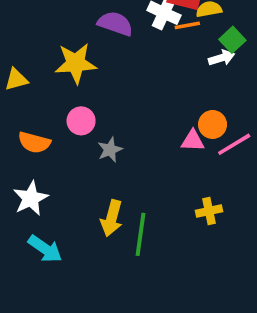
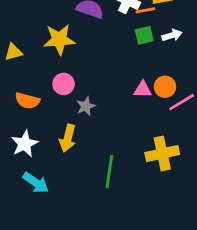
green square: (232, 40) -> (144, 35), moved, turned 30
pink triangle: (193, 141) -> (143, 90), moved
yellow cross: (209, 211) -> (162, 153), size x1.6
yellow arrow: (112, 218) -> (68, 138), moved

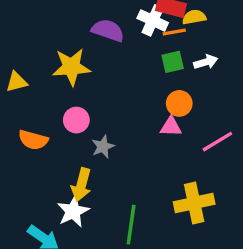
orange circle: (165, 87) -> (179, 103), moved
white star: (25, 144) -> (73, 211), moved

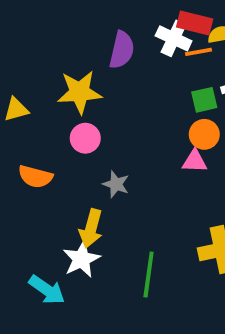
purple semicircle: (108, 30) -> (122, 50), turned 84
green square: (173, 62) -> (204, 100), moved
pink circle: (76, 120) -> (85, 138), moved
gray star: (103, 147) -> (116, 184), turned -30

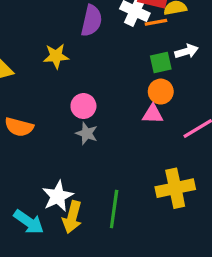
yellow star: (80, 92) -> (56, 56), size x0.7
pink circle: (85, 138) -> (83, 106), moved
yellow arrow: (91, 228) -> (72, 217), moved

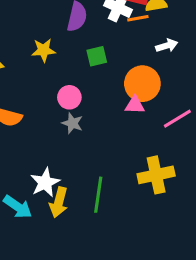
green square: (161, 63) -> (97, 56), moved
orange circle: (161, 92) -> (142, 84), size x1.5

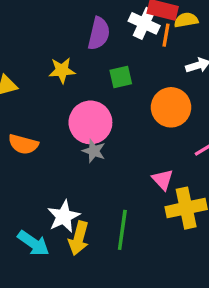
orange line: (138, 18) -> (166, 35), turned -70
pink circle: (69, 97) -> (90, 122), size x1.6
pink triangle: (135, 105) -> (163, 179), moved, turned 45

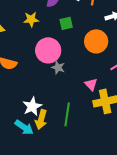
gray star: (94, 151) -> (58, 67), moved
cyan arrow: (33, 243) -> (24, 127), moved

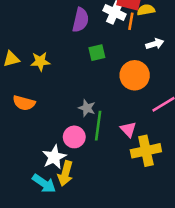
yellow star: (31, 19) -> (40, 61), moved
pink circle: (48, 50) -> (74, 137), moved, size x0.7
green line: (67, 114) -> (98, 126), moved

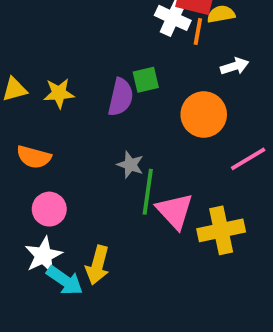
purple semicircle: (81, 20) -> (121, 97), moved
pink triangle: (128, 129) -> (175, 211), moved, size x1.5
pink circle: (74, 137) -> (49, 209), moved
white star: (54, 157) -> (43, 255), moved

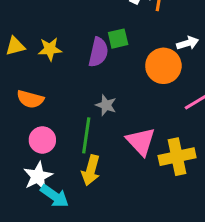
white arrow: (235, 66) -> (188, 43), moved
green line: (148, 192) -> (86, 135), moved
yellow arrow: (98, 265) -> (91, 170), moved

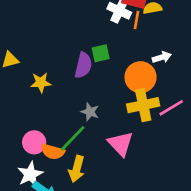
yellow star: (50, 49) -> (41, 83), moved
orange semicircle: (30, 99) -> (53, 152), moved
green line: (86, 135) -> (73, 138), turned 36
yellow cross: (177, 157) -> (143, 105), moved

